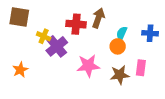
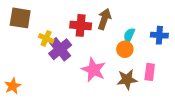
pink star: (88, 66) -> (94, 70), turned 30
orange star: (20, 70) -> (13, 86), moved

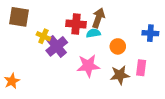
cyan semicircle: (129, 35) -> (93, 33), moved, turned 56
pink star: (94, 70) -> (88, 66), turned -30

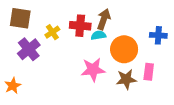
yellow cross: (43, 36) -> (52, 32), moved, turned 32
purple cross: (57, 46) -> (29, 49), moved
orange circle: (118, 46) -> (124, 49), size x1.6

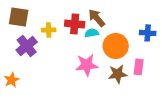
brown arrow: (104, 19) -> (97, 18), turned -60
yellow cross: (52, 32) -> (49, 30), turned 32

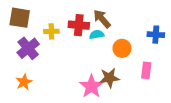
orange circle: (116, 46) -> (122, 48), size x0.7
pink star: (87, 65) -> (91, 86), moved, turned -30
brown star: (118, 74) -> (109, 78), moved
orange star: (12, 80) -> (24, 82), moved

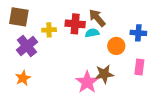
blue cross: (156, 35) -> (138, 33), moved

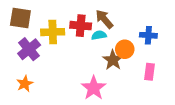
yellow cross: (49, 30) -> (53, 32), size x1.5
brown star: (104, 74) -> (113, 60), moved, turned -30

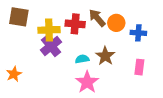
cyan semicircle: (99, 35) -> (82, 59), moved
purple cross: (29, 49) -> (51, 46), moved
orange circle: (125, 49) -> (116, 23), moved
orange star: (25, 84) -> (14, 74), moved

